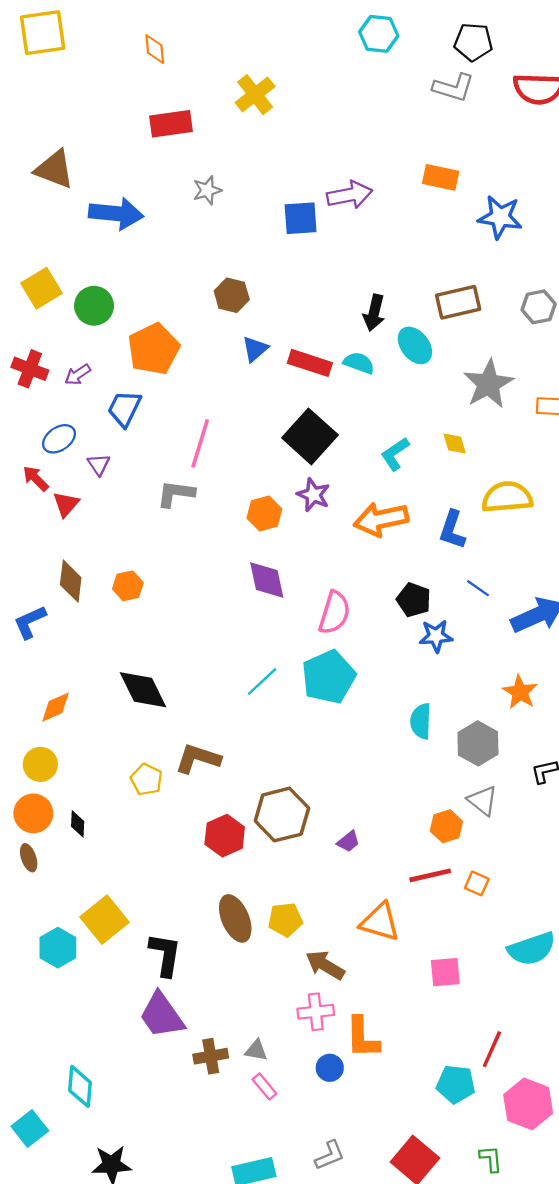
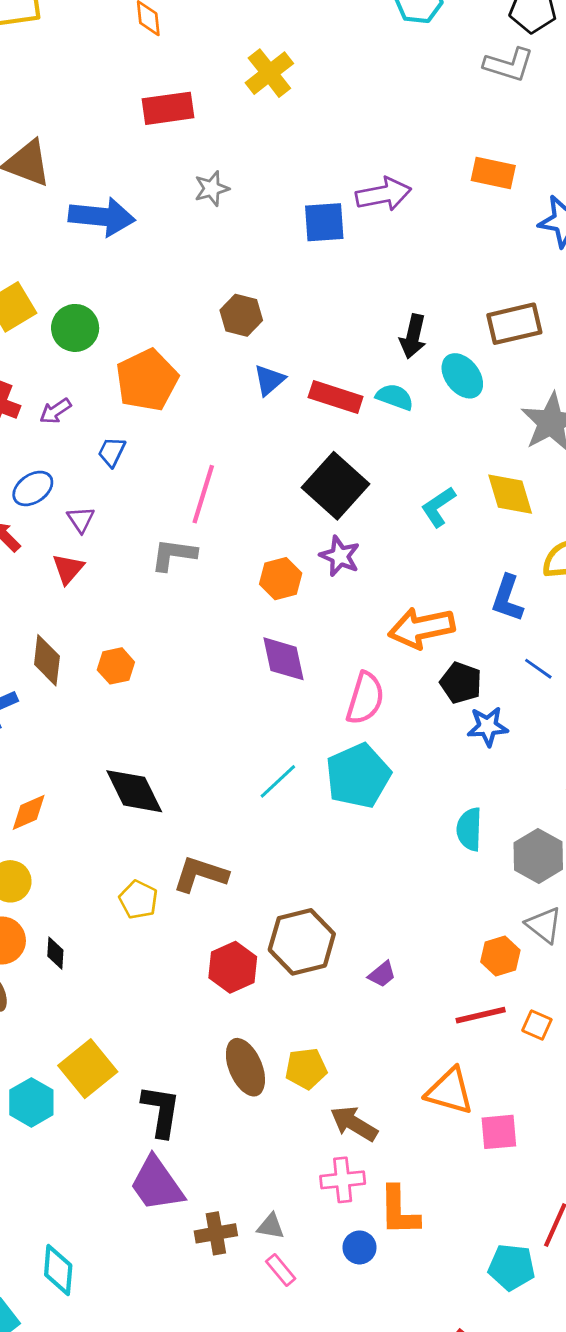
blue trapezoid: (124, 408) -> (112, 452), size x0.7
yellow diamond: (455, 443) -> (510, 494), size x1.6
red triangle: (66, 504) -> (68, 569), moved
orange arrow: (381, 519) -> (421, 628), moved
orange triangle: (380, 922) -> (450, 1091), moved

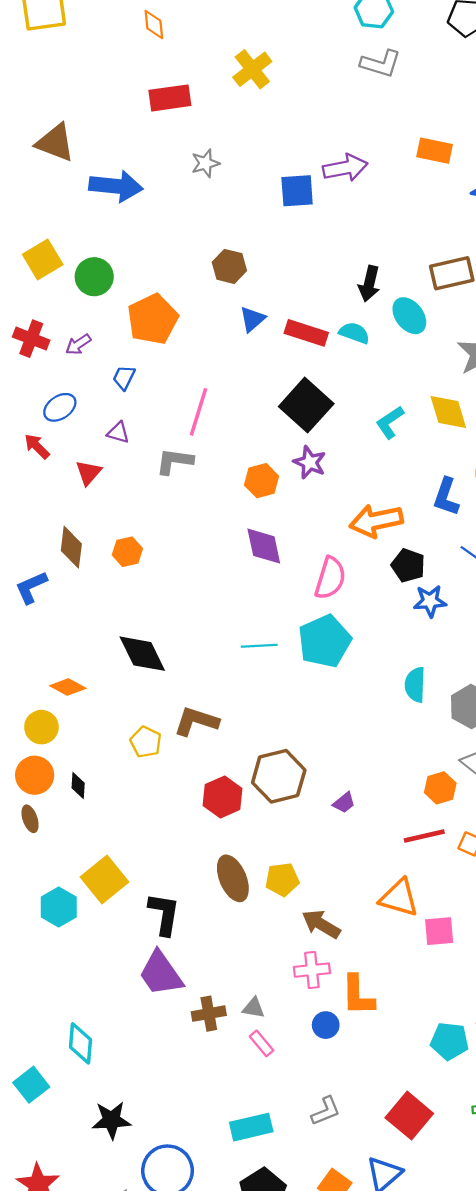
gray L-shape: (509, 65) -> (381, 64), moved
purple triangle: (81, 519) -> (118, 433), moved, turned -40
cyan line: (278, 781) -> (259, 646), turned 40
orange diamond: (29, 812) -> (68, 687), moved, turned 52

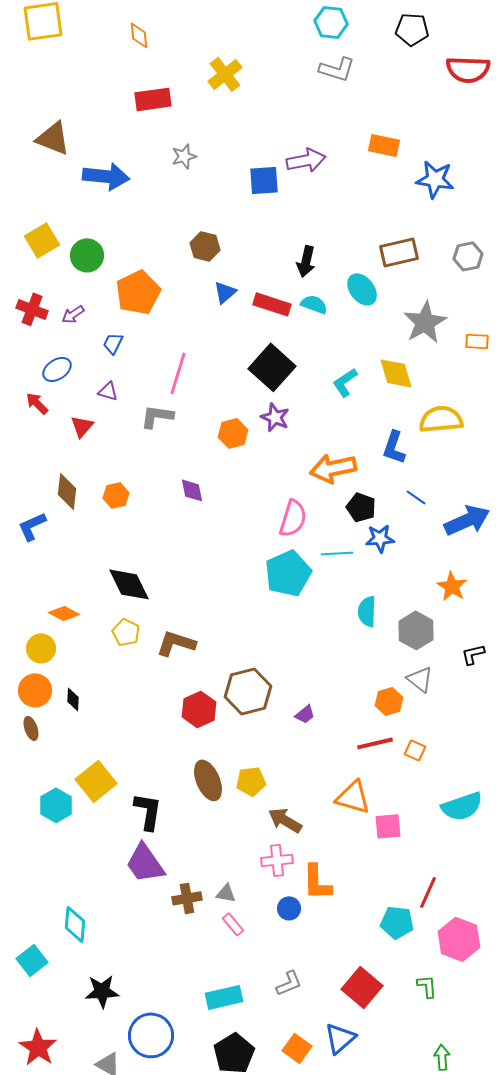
black arrow: (369, 284) -> (306, 261), moved
purple diamond: (264, 546) -> (192, 490), moved, size x0.7
cyan line: (259, 646) -> (337, 553), moved
yellow pentagon: (146, 742) -> (126, 632), moved

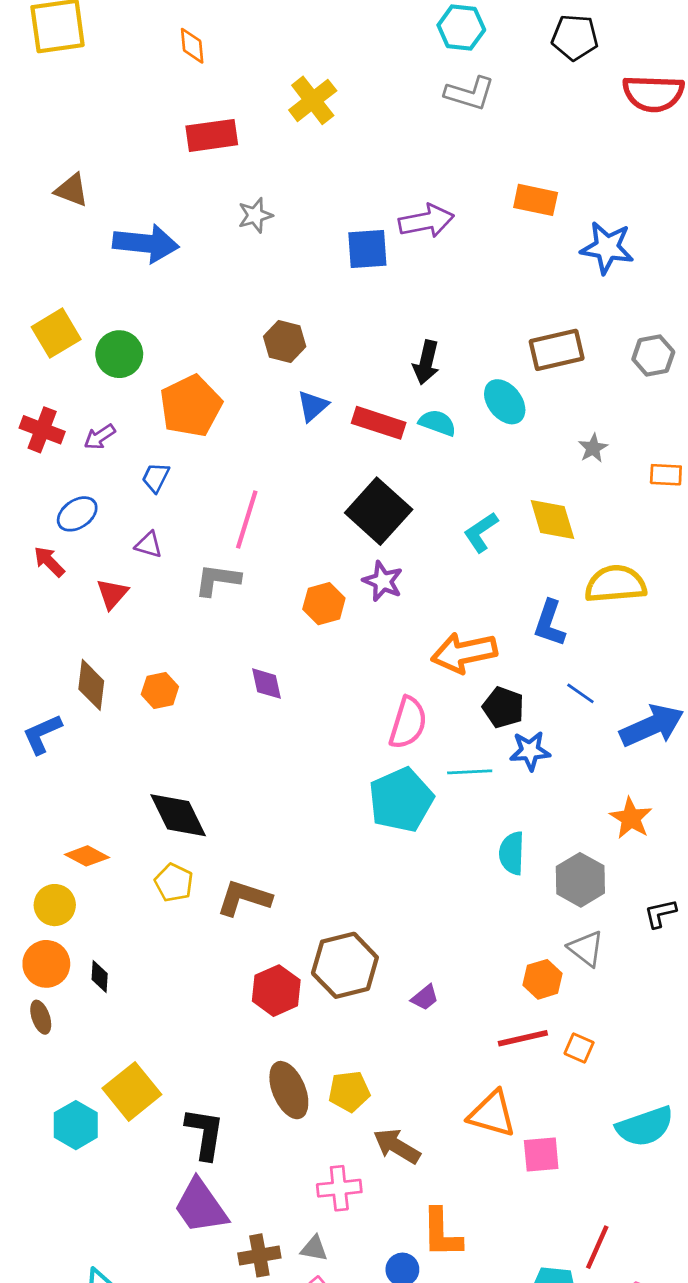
brown triangle: (53, 138) -> (72, 190), size x0.7
gray star: (425, 322) -> (593, 448), size x0.5
pink cross: (277, 860) -> (339, 1188), moved

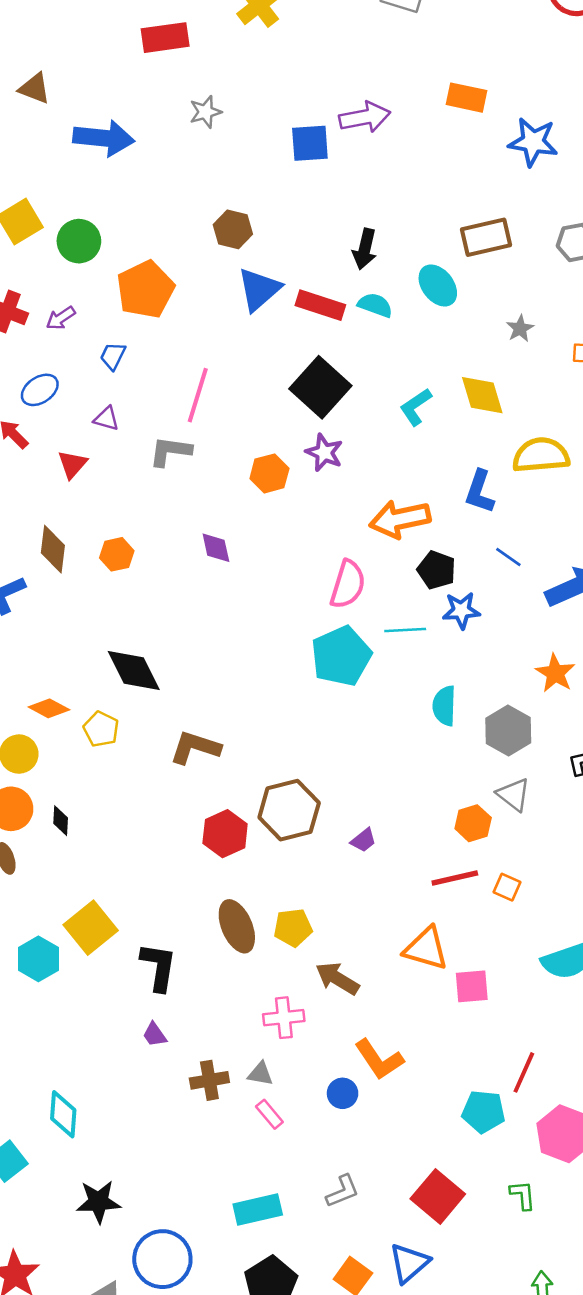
blue triangle: (313, 406) -> (259, 289), size x1.5
yellow pentagon: (174, 883) -> (101, 729), moved
purple trapezoid: (201, 1206) -> (155, 1035), size x0.5
orange L-shape: (442, 1233) -> (379, 1059), turned -33

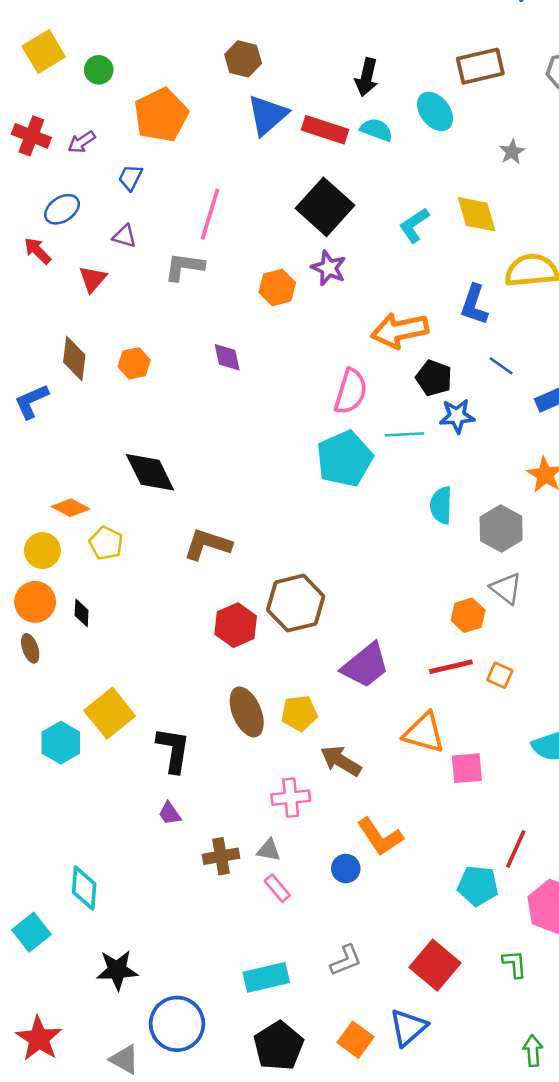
green circle: (79, 241) -> (99, 70), size x0.7
yellow pentagon: (101, 729) -> (106, 543), moved
purple trapezoid: (363, 840) -> (365, 665), moved, size x2.0

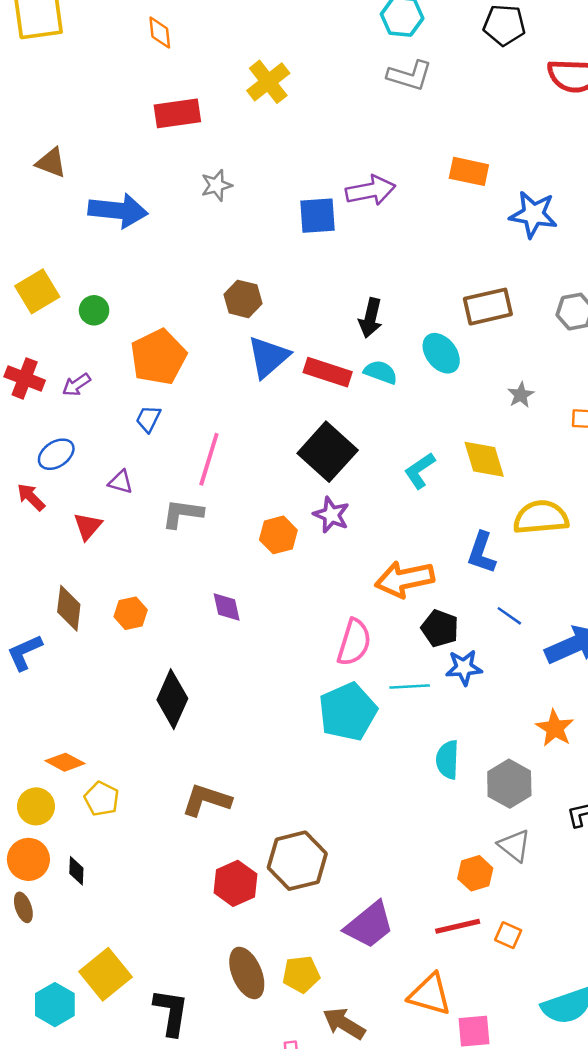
blue trapezoid: (131, 177) -> (148, 419), moved
black diamond: (150, 472) -> (172, 699), moved, turned 50

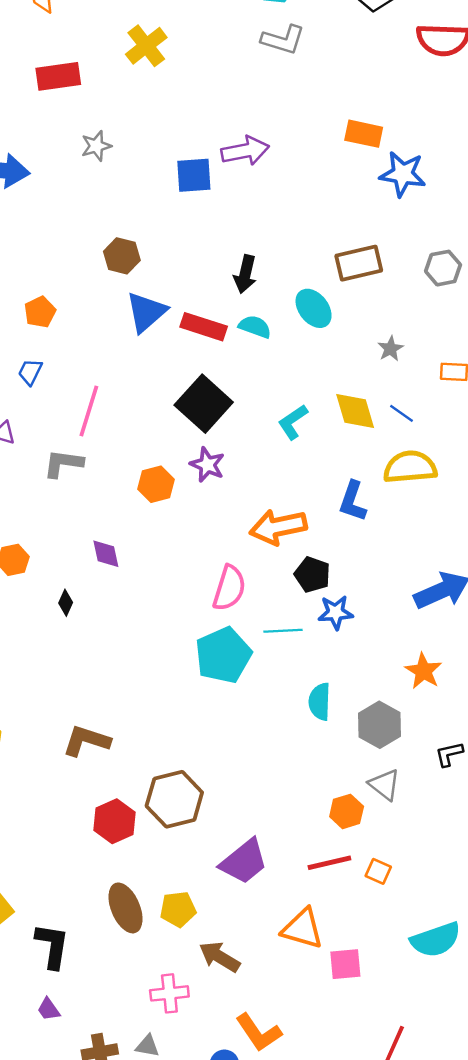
orange rectangle: (469, 171) -> (364, 134), moved
orange pentagon: (158, 357) -> (40, 312), size x0.6
blue line: (509, 616) -> (401, 413), moved
black diamond: (172, 699) -> (66, 603), moved, size x0.5

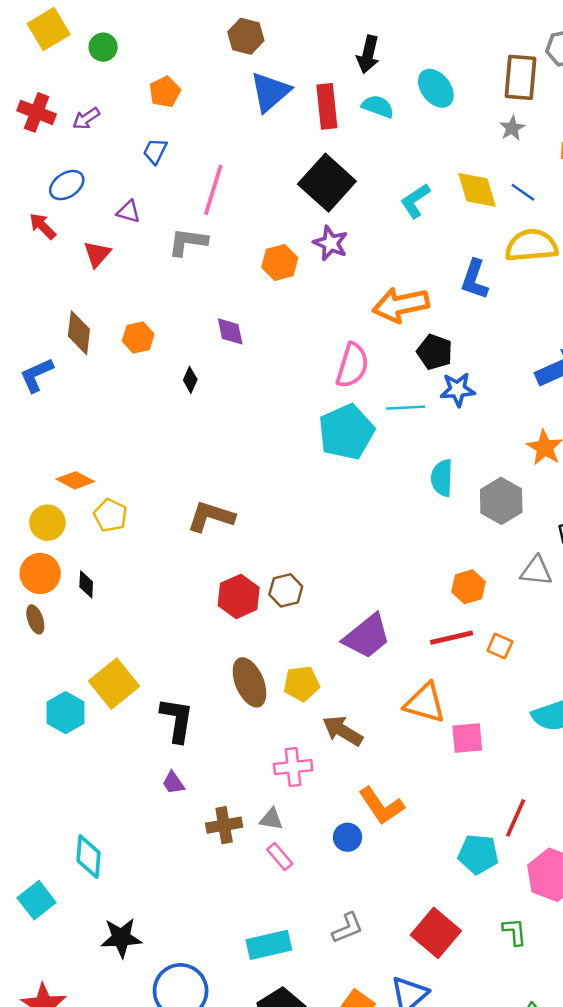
brown rectangle: (359, 263) -> (521, 77), moved, turned -72
red rectangle: (204, 327) -> (327, 106), turned 66
gray triangle: (384, 785) -> (536, 571), moved, turned -32
brown hexagon: (174, 799) -> (286, 590), moved, size x0.6

